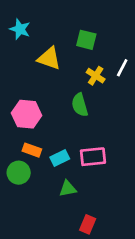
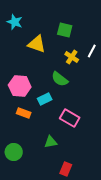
green semicircle: (80, 105) -> (60, 79), turned -36
pink rectangle: (93, 157) -> (70, 118), turned 36
cyan rectangle: (60, 158) -> (45, 99), moved
green circle: (19, 173) -> (14, 152), moved

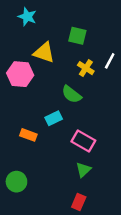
cyan star: (15, 22) -> (27, 17), moved
pink hexagon: (20, 86) -> (20, 74), moved
green triangle: (51, 142) -> (83, 170), moved, turned -32

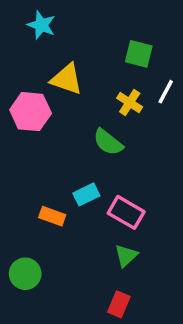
green square: (77, 36) -> (139, 54), moved
cyan rectangle: (54, 118) -> (86, 194), moved
orange rectangle: (28, 135) -> (52, 216), moved

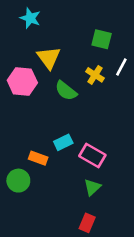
yellow triangle: (67, 79) -> (49, 58), turned 35
green semicircle: (108, 142) -> (66, 91), moved
green circle: (25, 274) -> (18, 181), moved

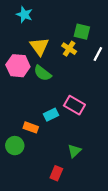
yellow cross: (95, 75) -> (69, 49), moved
green semicircle: (66, 91) -> (42, 73), moved
pink rectangle: (92, 155) -> (74, 105), moved
red rectangle: (87, 223) -> (56, 173), moved

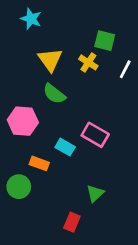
pink hexagon: (18, 66) -> (23, 121), moved
cyan rectangle: (51, 115) -> (65, 147), turned 56

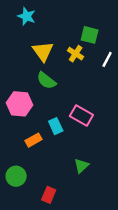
cyan rectangle: (65, 147) -> (56, 126), turned 35
orange rectangle: (39, 163) -> (34, 140), turned -49
green circle: (19, 187) -> (16, 176), moved
red rectangle: (72, 222) -> (49, 195), moved

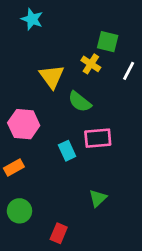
yellow triangle: (43, 51) -> (52, 77), moved
green semicircle: (46, 80) -> (80, 102), moved
pink rectangle: (81, 116) -> (98, 138), turned -35
orange rectangle: (34, 140) -> (14, 167), moved

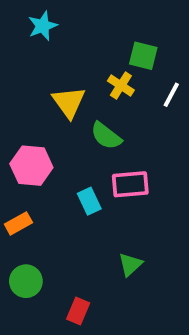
cyan star: (32, 19) -> (43, 26), turned 30

